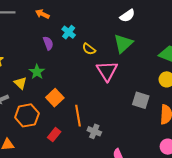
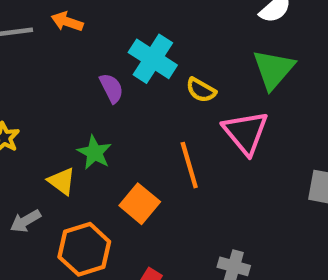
orange arrow: (42, 14) -> (67, 22), moved
cyan cross: (69, 32) -> (153, 59), size x1.5
orange line: (78, 116) -> (189, 165), moved

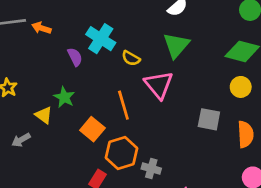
orange arrow: (67, 22) -> (41, 28), moved
orange hexagon: (84, 249) -> (121, 153), moved

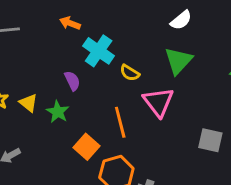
orange arrow: (41, 28) -> (70, 23), moved
purple semicircle: (75, 57) -> (72, 81), moved
yellow triangle: (44, 115) -> (28, 103), moved

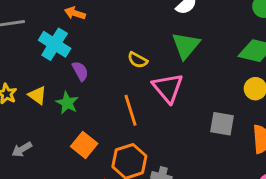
cyan cross: (99, 51) -> (55, 44), moved
orange square: (87, 147) -> (84, 145), moved

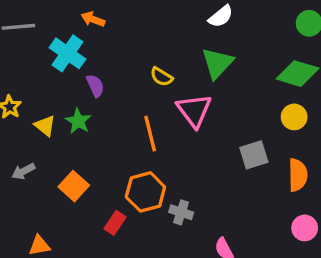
yellow triangle: (37, 95) -> (45, 126), moved
gray square: (222, 124) -> (254, 155), turned -30
orange square: (84, 145) -> (74, 186), moved

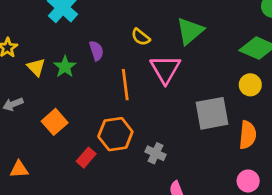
purple semicircle: (95, 86) -> (96, 51), moved
gray square: (254, 155) -> (212, 113), size x1.4
gray cross: (181, 212) -> (156, 153), moved

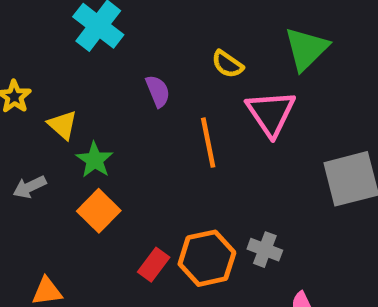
green star: (65, 67) -> (95, 160), moved
orange hexagon: (115, 134) -> (207, 258), moved

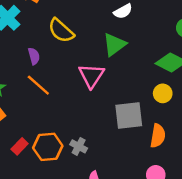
yellow semicircle: (227, 64) -> (61, 31), moved, size x1.6
orange line: (208, 143) -> (38, 85), moved, turned -45

